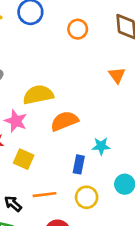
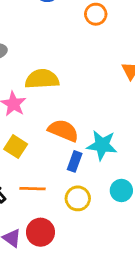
orange semicircle: (64, 121) -> (63, 130), moved, turned 36
cyan star: (101, 146) -> (102, 145), size x1.5

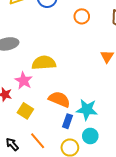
orange line: (33, 189) -> (38, 141), turned 48
cyan circle: (121, 190) -> (90, 136), moved

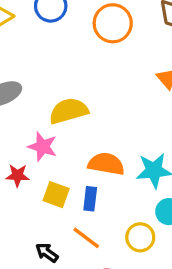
orange circle: (82, 16) -> (113, 23), size x1.5
blue rectangle: (68, 121) -> (90, 199), moved

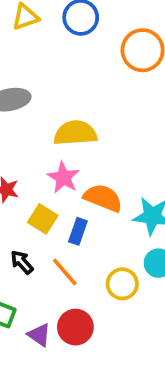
pink star: (42, 147) -> (63, 178), moved
black arrow: (47, 253) -> (22, 262), moved

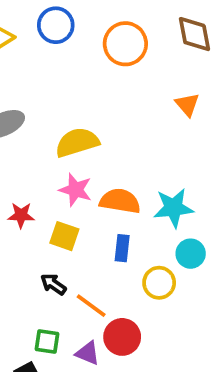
blue rectangle: (78, 231) -> (122, 248), moved
orange line: (65, 272) -> (91, 306), moved

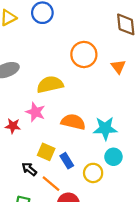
orange circle: (125, 44) -> (84, 54), moved
pink star: (76, 190) -> (35, 112), moved
yellow square: (64, 236) -> (46, 152), moved
blue rectangle: (122, 248) -> (67, 161), moved, turned -42

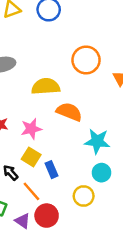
pink star: (35, 112) -> (31, 129), moved, turned 30
orange semicircle: (73, 122) -> (69, 112), moved
yellow circle: (93, 173) -> (84, 196), moved

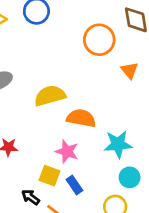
orange circle: (86, 60) -> (99, 40), moved
pink star: (31, 129) -> (67, 152), moved, turned -30

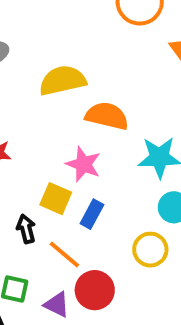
blue rectangle: (74, 185) -> (92, 214), turned 60
black arrow: (31, 197) -> (26, 229), turned 36

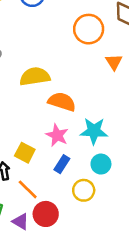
pink star: (83, 164) -> (57, 135), moved
blue rectangle: (92, 214) -> (62, 164), moved

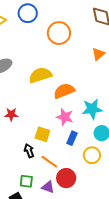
orange circle: (89, 29) -> (59, 33), moved
orange triangle: (114, 62) -> (98, 54), turned 32
orange semicircle: (62, 102) -> (64, 91), turned -30

